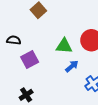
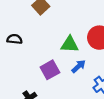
purple square: (30, 60) -> (50, 70), moved

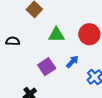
green triangle: (70, 44) -> (56, 35), moved

